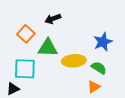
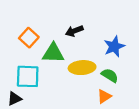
black arrow: (53, 19) -> (74, 31), moved

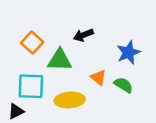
yellow ellipse: (82, 68) -> (70, 100), moved
orange triangle: (104, 96) -> (98, 78), moved, turned -48

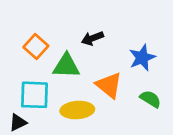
orange triangle: (98, 78) -> (109, 85), size x1.5
green semicircle: (123, 85) -> (150, 99), moved

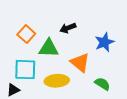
green semicircle: (150, 99) -> (102, 84), moved

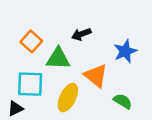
yellow ellipse: (57, 81) -> (68, 98), turned -60

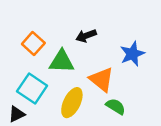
cyan square: (30, 84) -> (32, 88), turned 32
green semicircle: (123, 101) -> (116, 106), moved

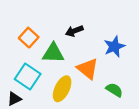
green semicircle: (116, 106) -> (114, 90), moved

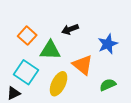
green semicircle: (114, 90) -> (108, 85), turned -56

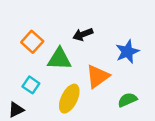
orange triangle: (83, 65) -> (98, 76), turned 45
cyan square: (26, 72) -> (31, 85), size x0.6

